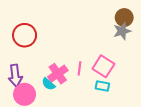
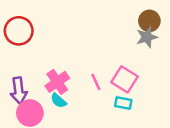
red circle: (25, 35) -> (19, 31), moved
pink line: (80, 68) -> (96, 82), turned -32
pink cross: (58, 74) -> (57, 82), moved

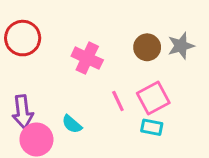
brown circle: (149, 21) -> (147, 47), moved
pink square: (125, 79) -> (153, 98), turned 30
pink cross: (57, 82) -> (87, 58), moved, turned -30

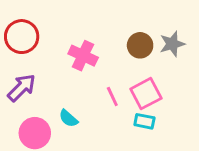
purple arrow: (23, 112) -> (22, 88), moved, turned -128

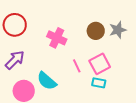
cyan semicircle: (68, 118) -> (47, 81), size x1.5

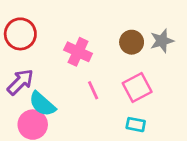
pink line: (77, 66) -> (93, 90), moved
cyan semicircle: (47, 81) -> (42, 104), moved
cyan rectangle: (99, 83) -> (136, 125), moved

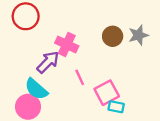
red circle: (20, 34) -> (26, 16), moved
purple arrow: (20, 82) -> (48, 62), moved
pink square: (137, 87) -> (107, 93), moved

